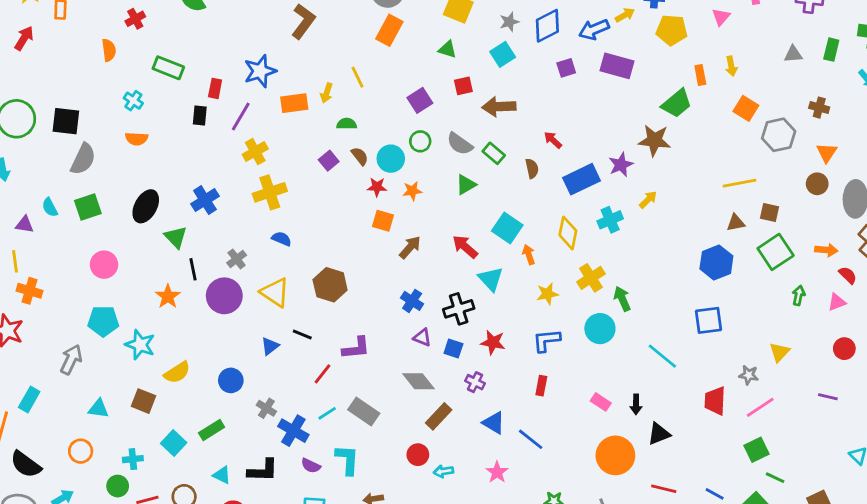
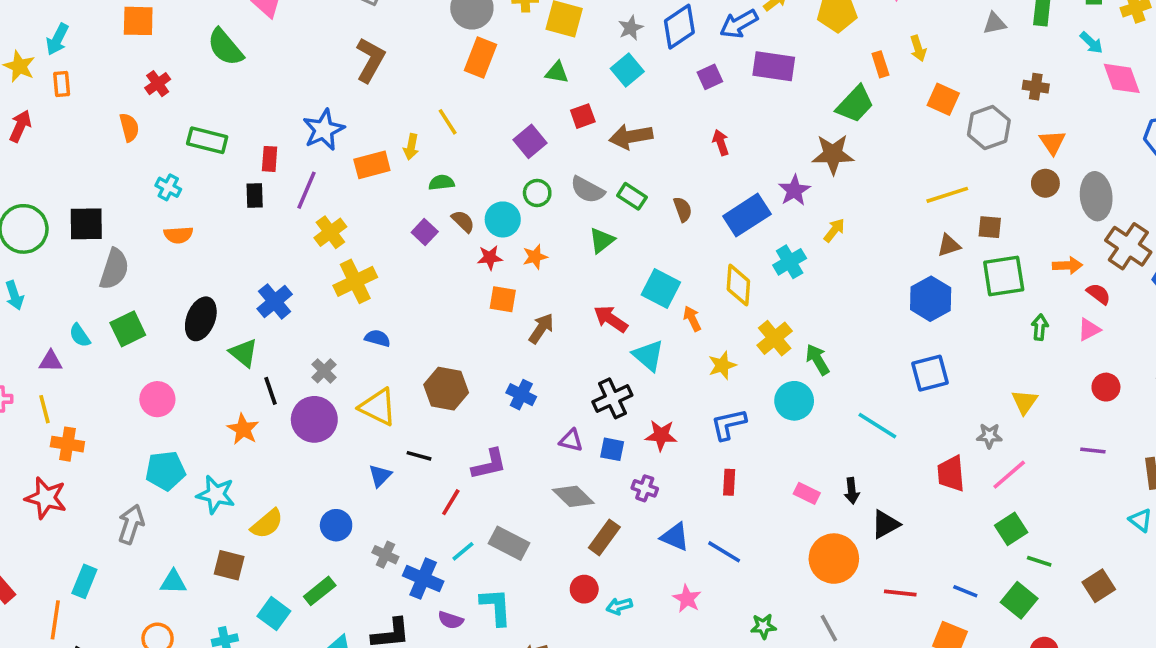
red arrow: (553, 140) -> (721, 142), moved, turned 36
green square: (776, 252) -> (1004, 276), turned 32
blue cross: (412, 301) -> (521, 395), moved

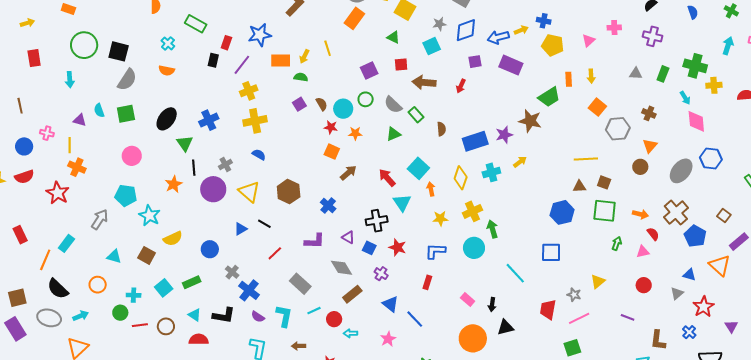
red arrow: (721, 142) -> (461, 86), moved, turned -152
green semicircle: (441, 183) -> (301, 77), moved
gray ellipse: (1096, 196) -> (681, 171), moved, turned 30
purple L-shape: (489, 464) -> (315, 241), moved
cyan line: (463, 551) -> (314, 311), moved

